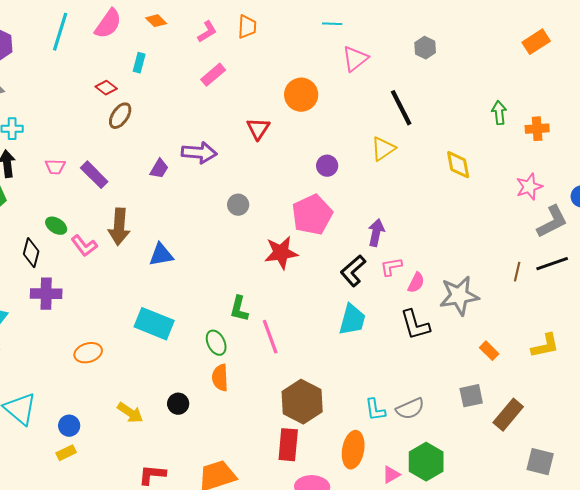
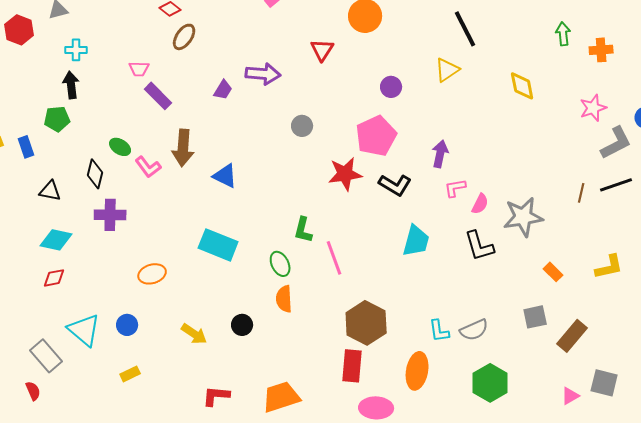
pink trapezoid: (55, 167) -> (139, 69), moved
blue triangle: (161, 255) -> (225, 176), turned 36
black L-shape: (353, 271) -> (395, 185), moved, turned -108
blue circle: (69, 426) -> (127, 325), moved
pink triangle: (391, 475) -> (570, 396), moved

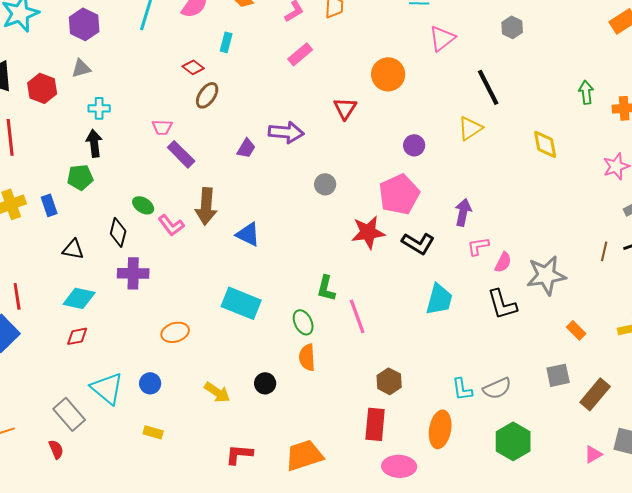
brown hexagon: (366, 323) -> (389, 381), size x0.6
yellow rectangle: (130, 374) -> (153, 432), turned 42

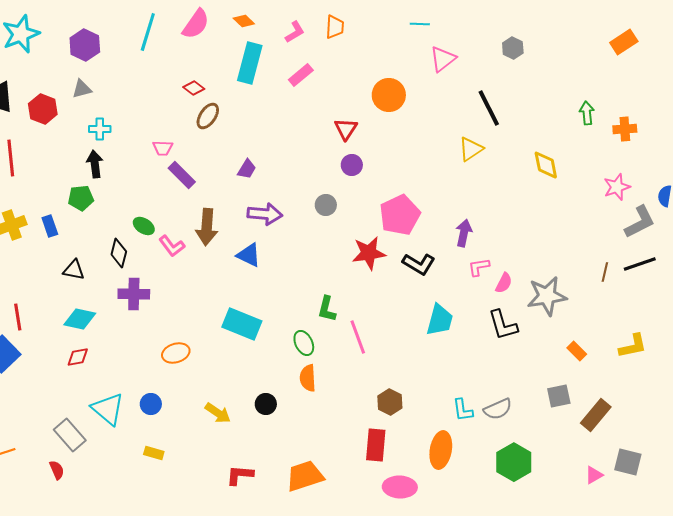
cyan rectangle: (226, 42) -> (250, 63), moved, size x2.0
purple arrow: (286, 132) -> (265, 214), moved
purple circle: (414, 145) -> (352, 165), moved

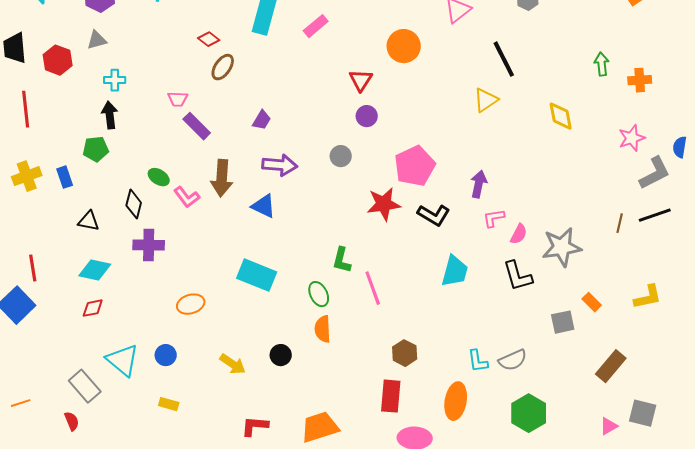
gray square: (559, 396) -> (563, 322), moved

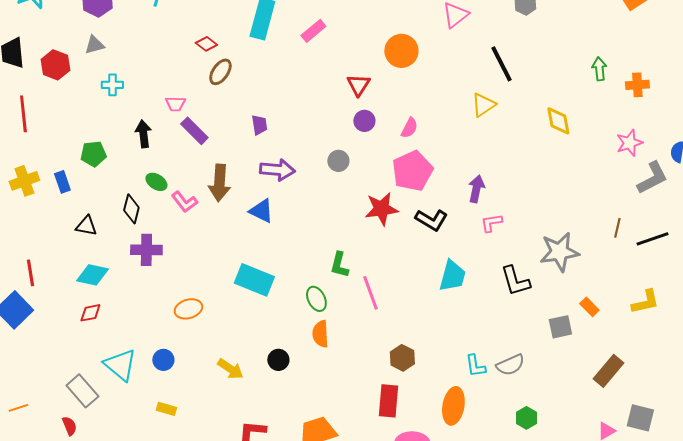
black arrow: (110, 115) -> (143, 134), moved
purple trapezoid: (262, 120) -> (259, 125), turned -40
black line: (655, 215) -> (652, 239), moved
pink semicircle: (519, 234) -> (409, 128), moved
green hexagon: (529, 413) -> (526, 418), size x0.6

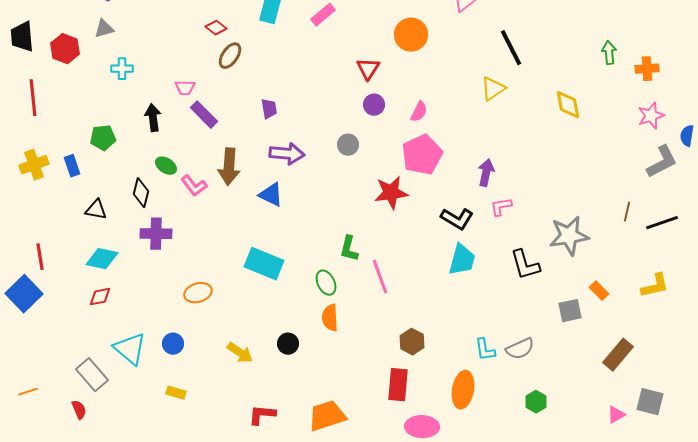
pink star: (629, 143) -> (651, 116), moved
black L-shape: (431, 220) -> (457, 219), moved

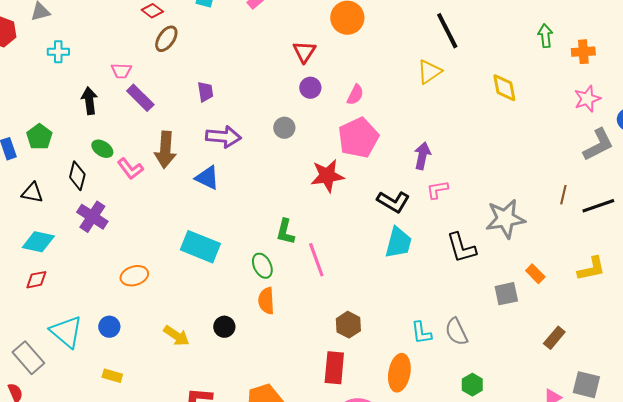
green pentagon: (103, 138) -> (39, 137), moved, turned -30
purple cross: (156, 234) -> (92, 217), turned 32
gray semicircle: (520, 349) -> (456, 332), turned 88
brown rectangle: (618, 355) -> (554, 338), size x0.7

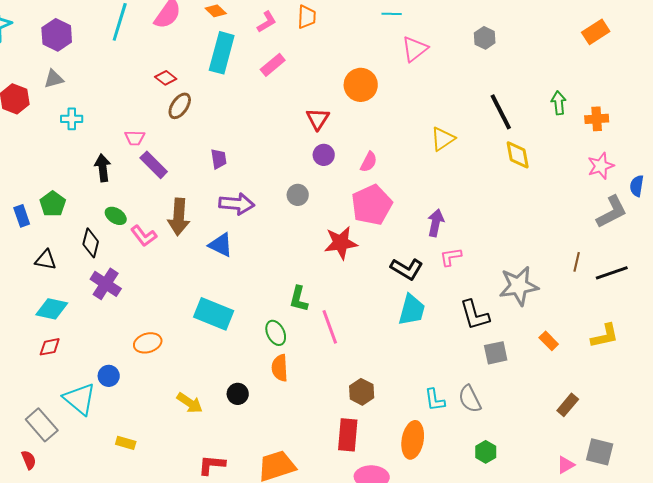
black line: (447, 31) -> (501, 112), moved
gray square: (506, 294) -> (496, 353), moved
blue circle: (109, 327) -> (109, 376), moved

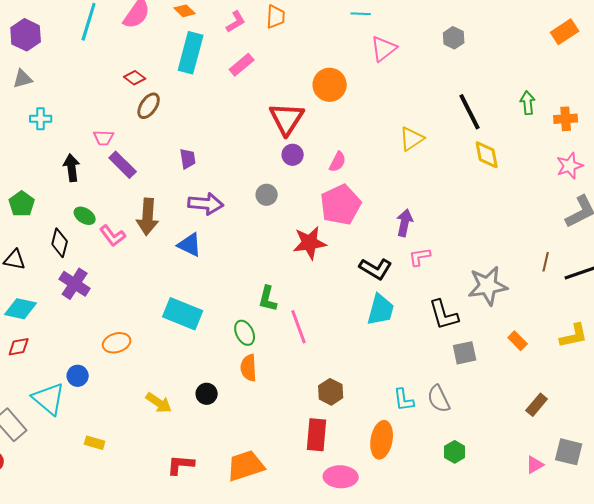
red triangle: (318, 119) -> (287, 119), size x1.5

